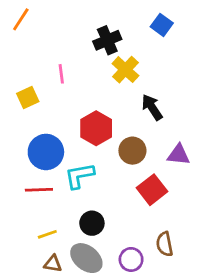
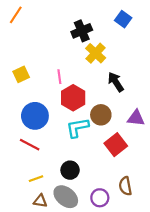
pink line: (61, 74) -> (59, 77), moved
cyan L-shape: (79, 176) -> (77, 128), moved
red line: (39, 190) -> (30, 145), turned 30

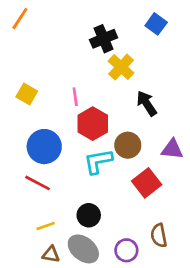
yellow square: (21, 74) -> (27, 94), turned -35

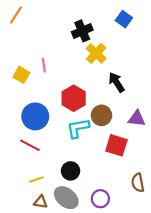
pink line: (75, 97) -> (44, 65), moved
red square: (147, 183) -> (116, 145), turned -35
brown semicircle: (159, 235) -> (138, 183), moved

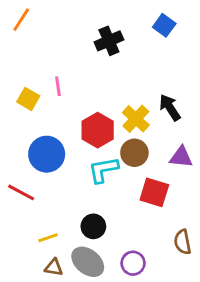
yellow cross: (96, 53) -> (136, 119), moved
black arrow: (116, 82) -> (170, 107), moved
red line: (30, 145) -> (21, 192), moved

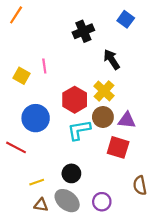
black arrow: (170, 107) -> (112, 59), moved
purple triangle: (181, 157) -> (127, 120), moved

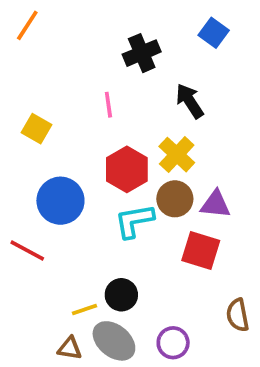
pink line: (44, 66) -> (108, 105), moved
yellow line: (37, 182) -> (84, 310), moved

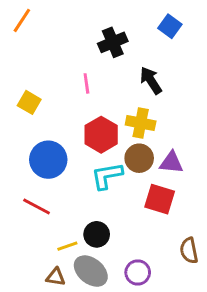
yellow cross: (177, 155) -> (141, 123), turned -32
red line: (27, 250) -> (37, 207), moved

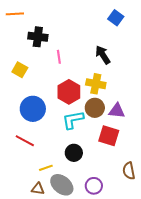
orange line: (22, 20) -> (15, 14), turned 54
black cross: (113, 42) -> (38, 37), moved, turned 30
black circle: (97, 234) -> (74, 153), moved

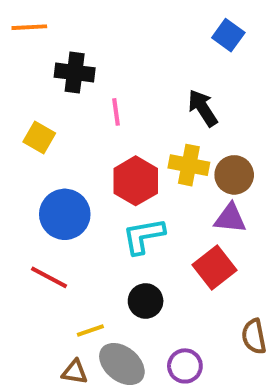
brown circle: (95, 108) -> (234, 175), moved
red square: (109, 136) -> (214, 268), turned 35

